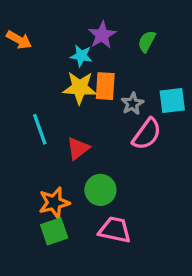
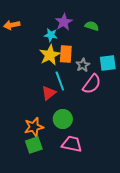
orange arrow: (19, 40) -> (12, 25), turned 140
green semicircle: (147, 41) -> (92, 26), turned 80
yellow star: (80, 88) -> (50, 55), turned -30
cyan line: (40, 129) -> (60, 81), moved

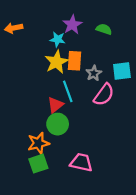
green circle: (63, 119) -> (58, 124), moved

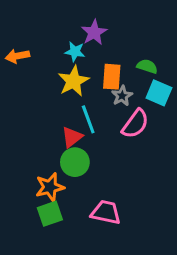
orange arrow: (14, 28) -> (17, 56), moved
green semicircle: (104, 29) -> (147, 66), moved
orange rectangle: (75, 61) -> (112, 77), moved
cyan square: (122, 71) -> (159, 93), turned 30

